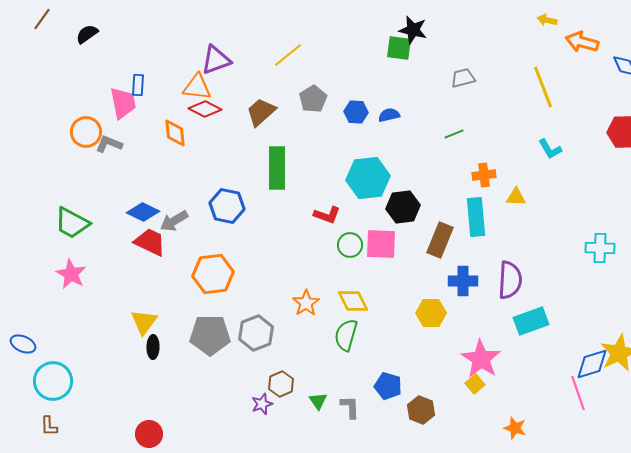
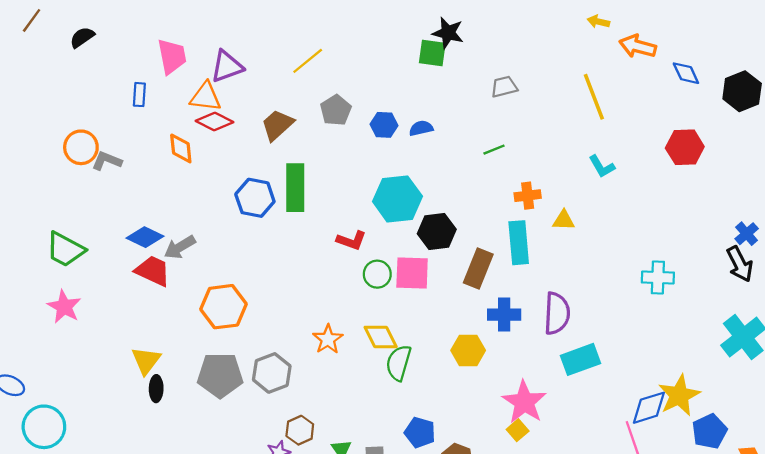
pink trapezoid: (123, 103) -> (172, 56), moved
blue hexagon: (227, 206) -> (255, 198), moved
green semicircle: (346, 335) -> (399, 363), moved

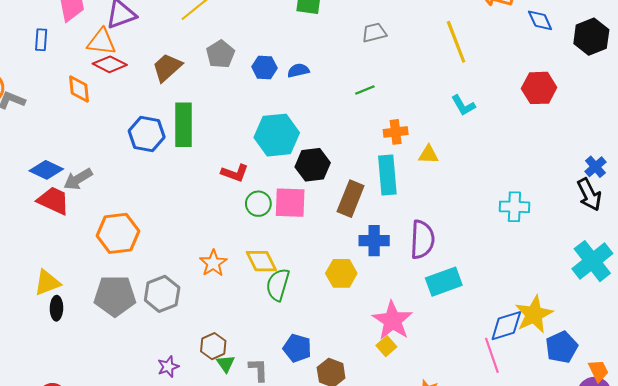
yellow triangle: (146, 361) -> (47, 283), turned 32
brown hexagon: (300, 430) -> (213, 346), moved

